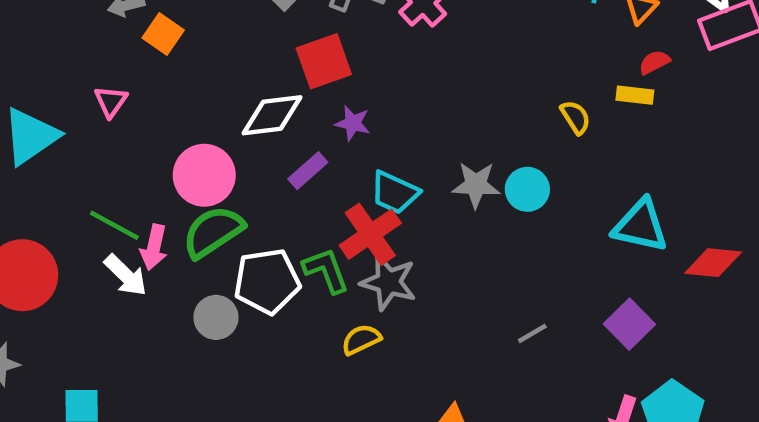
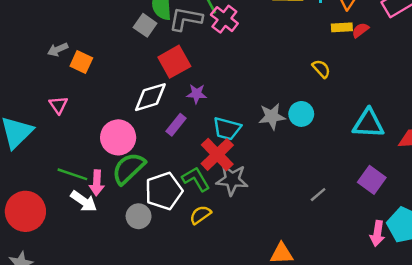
yellow rectangle: (635, 95) -> (342, 27), moved
yellow semicircle: (361, 339) -> (200, 215), moved

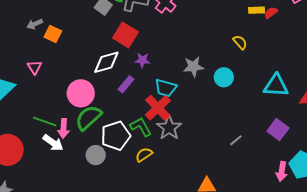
red square: (174, 62) -> (125, 35), turned -30
gray star: (272, 116) -> (193, 67), moved
gray star: (232, 180) -> (169, 128), turned 30

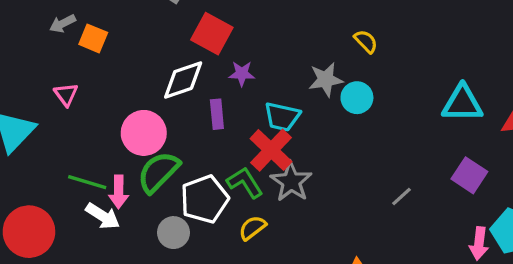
yellow semicircle: (240, 42) -> (366, 41), moved
cyan circle: (224, 77) -> (357, 98), moved
purple rectangle: (126, 84) -> (217, 114), turned -42

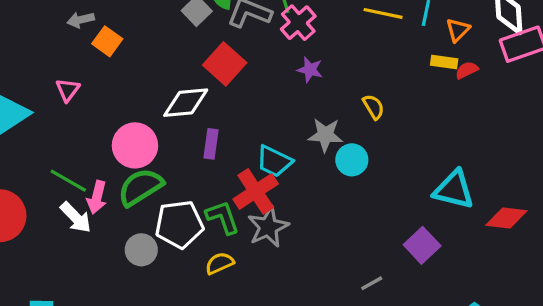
purple star: (242, 74) -> (310, 70), moved
purple square: (469, 175) -> (422, 245), moved
gray line: (402, 196) -> (372, 283), moved

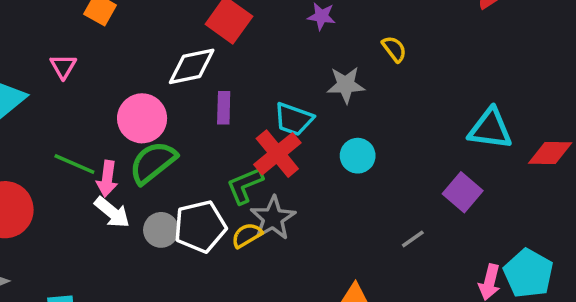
cyan circle: (352, 160) -> (358, 156), moved
white arrow: (76, 217) -> (112, 212), moved
green L-shape: (223, 217) -> (245, 185), turned -87
white pentagon: (179, 224) -> (200, 226), moved
gray star: (268, 227) -> (273, 218), moved

